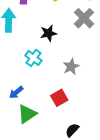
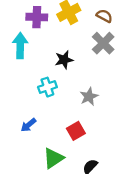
cyan cross: (33, 58) -> (47, 87), turned 35
green triangle: (27, 114) -> (53, 158), moved

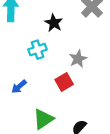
black star: (64, 60) -> (54, 23), turned -30
red square: (76, 131) -> (64, 82), moved

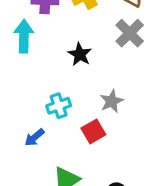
cyan cross: (38, 50) -> (59, 106), moved

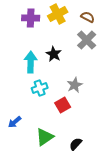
cyan arrow: (24, 36) -> (31, 62), moved
blue arrow: (34, 137) -> (15, 122), moved

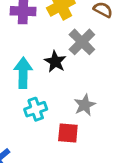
gray cross: (87, 40) -> (82, 42), moved
red square: (63, 105) -> (68, 133), turned 35

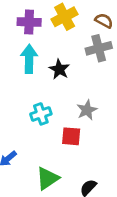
gray cross: (82, 42) -> (99, 48), moved, turned 30
cyan arrow: (23, 73) -> (29, 59), moved

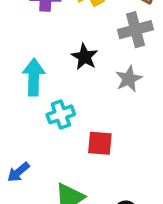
cyan arrow: (29, 59) -> (34, 77), moved
gray star: (87, 110) -> (129, 79), moved

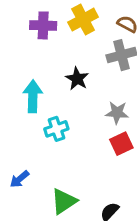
gray star: (129, 79) -> (117, 113), moved, turned 30
red square: (100, 143) -> (121, 144), moved, turned -30

